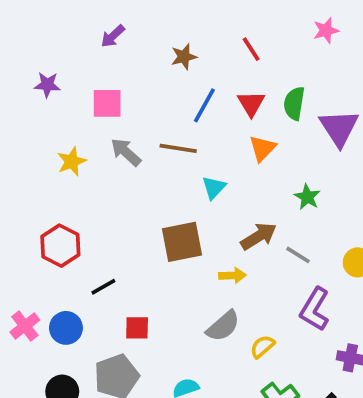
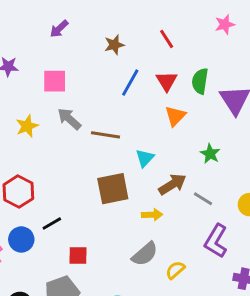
brown line: (178, 148) -> (106, 135), moved
cyan triangle: (214, 188) -> (145, 158), moved
blue circle: (66, 328) -> (21, 239), moved

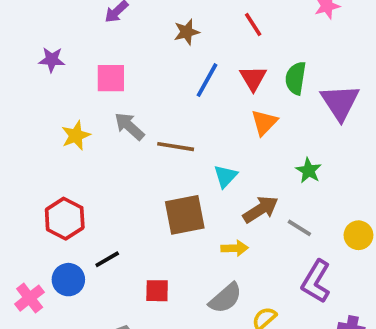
red square: (78, 255) -> (157, 291), moved

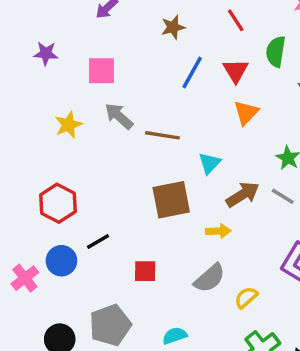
green semicircle: (296, 78) -> (276, 52), moved
gray line: (299, 228) -> (283, 196), moved

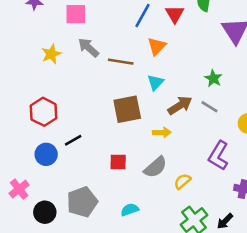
orange triangle: (246, 113) -> (157, 46), moved
red square: (145, 271) -> (118, 162), moved
pink cross: (25, 278) -> (19, 189), moved

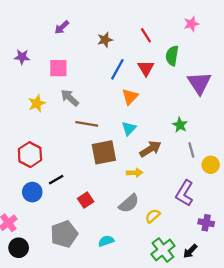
brown line: (121, 62) -> (87, 124), moved
gray line: (209, 107) -> (191, 150), moved, turned 42
red square: (118, 162) -> (86, 200), moved, turned -35
black circle: (45, 212) -> (19, 248), moved

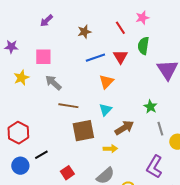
pink star: (191, 24) -> (142, 18), moved
blue line: (117, 69) -> (95, 58), turned 42
yellow star: (37, 103) -> (21, 78), moved

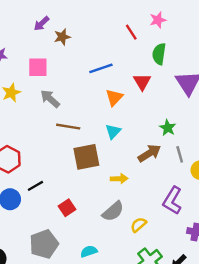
brown star: (84, 32) -> (62, 37), moved
red triangle: (120, 57) -> (142, 82), moved
brown arrow: (124, 128) -> (149, 153), moved

